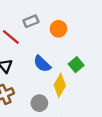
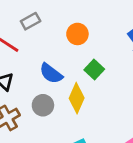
orange circle: (58, 29) -> (77, 34), moved
gray circle: (39, 103) -> (43, 105), moved

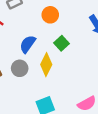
blue semicircle: (51, 73) -> (28, 44), turned 84

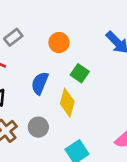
gray circle: (20, 68) -> (38, 127), moved

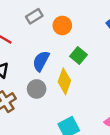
gray rectangle: (13, 37) -> (34, 16), moved
gray circle: (38, 127) -> (37, 89), moved

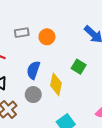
gray rectangle: (34, 16) -> (22, 33), turned 32
green square: (79, 56) -> (79, 67), moved

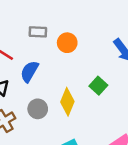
blue semicircle: (33, 70) -> (29, 71), moved

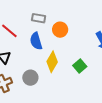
blue semicircle: (29, 71) -> (36, 41), moved, turned -54
yellow diamond: (67, 102) -> (52, 62), moved

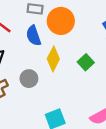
orange circle: (60, 30) -> (61, 21), size x1.5

